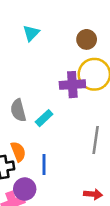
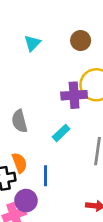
brown circle: (87, 39) -> (81, 41), moved
cyan rectangle: (44, 118) -> (61, 133), moved

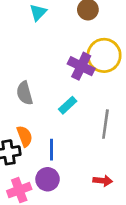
purple cross: (74, 95) -> (81, 66), turned 30
purple circle: (26, 201) -> (48, 179), moved

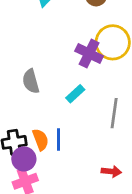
orange semicircle: (25, 136) -> (41, 140), moved
purple circle: (48, 179) -> (24, 159), moved

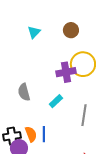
purple cross: (89, 53) -> (66, 72), turned -36

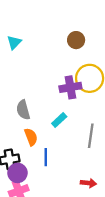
cyan triangle: (34, 32) -> (14, 42), moved
orange semicircle: (31, 134) -> (31, 137), moved

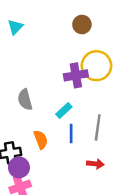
orange semicircle: (31, 137) -> (41, 140), moved
blue line: (46, 157) -> (71, 134), moved
red arrow: (88, 183) -> (95, 164), moved

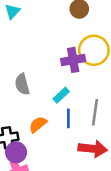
orange semicircle: (41, 140) -> (38, 124), turned -108
red arrow: (95, 164) -> (93, 149), size x1.6

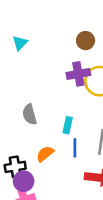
purple cross: (73, 60) -> (78, 74), moved
cyan rectangle: (61, 95) -> (68, 125), turned -35

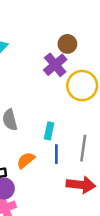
purple cross: (78, 74) -> (55, 65), moved, turned -30

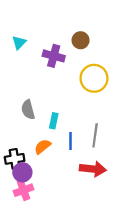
purple cross: (55, 65) -> (54, 56), moved, turned -35
cyan rectangle: (49, 131) -> (54, 121), moved

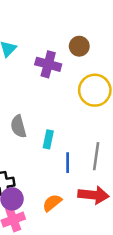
orange semicircle: (43, 147) -> (52, 203), moved

